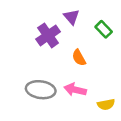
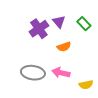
purple triangle: (72, 17) -> (59, 22), moved
orange semicircle: (79, 58) -> (64, 47), turned -80

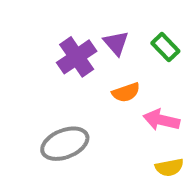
gray ellipse: (33, 73) -> (65, 144), turned -30
pink arrow: (61, 73) -> (161, 120), moved

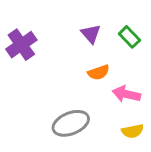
purple cross: (77, 57) -> (21, 45), moved
gray ellipse: (65, 144) -> (71, 123), moved

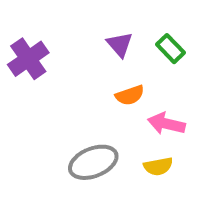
yellow semicircle: (133, 131) -> (158, 166), moved

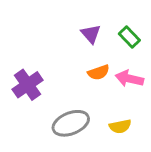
purple cross: (28, 59) -> (28, 85), moved
pink arrow: (166, 124) -> (129, 79), moved

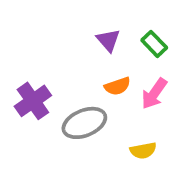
pink arrow: (129, 79) -> (154, 94), turned -68
gray ellipse: (71, 123) -> (84, 123), moved

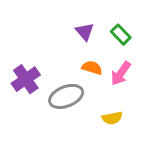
orange semicircle: (117, 86) -> (92, 68), turned -144

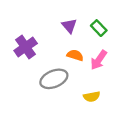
purple cross: (26, 79) -> (26, 47), moved

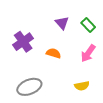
orange semicircle: (75, 55) -> (54, 53), moved
gray ellipse: (54, 79) -> (29, 87), moved

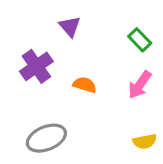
purple triangle: (62, 23) -> (70, 26), moved
yellow semicircle: (82, 86) -> (145, 141), moved

